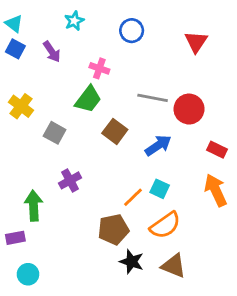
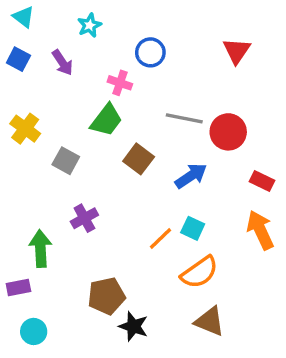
cyan triangle: (14, 24) -> (24, 17), moved
blue circle: (132, 31) -> (150, 52), moved
brown pentagon: (113, 229) -> (106, 296), moved
black star: (132, 262) -> (133, 326), moved

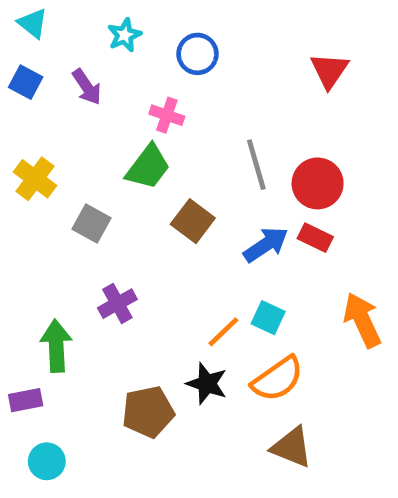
blue circle: (150, 52) -> (197, 54), moved
gray line: (184, 118) -> (256, 165), turned 63
red rectangle: (262, 181) -> (315, 238), moved
black star: (133, 326) -> (207, 384), moved

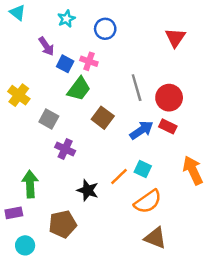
blue square: (26, 82) -> (65, 64), moved
purple cross: (117, 304) -> (65, 149), moved, turned -36
black star: (207, 384) -> (88, 190), moved
brown pentagon: (148, 412) -> (63, 224), moved

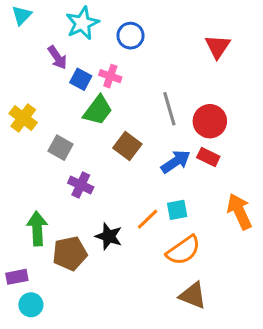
cyan triangle: (18, 12) -> (22, 15), turned 36
cyan star: (66, 19) -> (82, 23), size x1.5
cyan square: (143, 169) -> (177, 210), turned -36
purple rectangle: (14, 213) -> (17, 277), moved
brown pentagon: (63, 224) -> (70, 253), moved

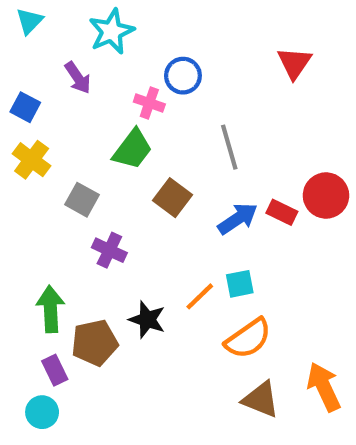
blue circle: (131, 36) -> (183, 76), moved
blue square: (81, 79) -> (25, 107), moved
red circle: (210, 121) -> (326, 195), moved
orange arrow: (239, 211) -> (324, 387), moved
purple rectangle: (17, 277) -> (55, 370), moved, turned 75

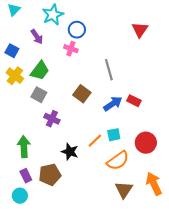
blue circle: (183, 76) -> (77, 30), moved
green trapezoid: (132, 149) -> (40, 71), moved
red circle: (326, 195) -> (146, 143), moved
brown pentagon: (95, 343) -> (50, 175), moved
brown triangle: (261, 399) -> (124, 190), turned 42

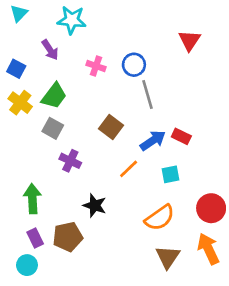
cyan star: (53, 15) -> (72, 20), turned 30
blue circle: (77, 30) -> (134, 65), moved
cyan square: (114, 135) -> (170, 174), moved
orange line: (95, 141) -> (129, 169), moved
red circle: (146, 143) -> (211, 208), moved

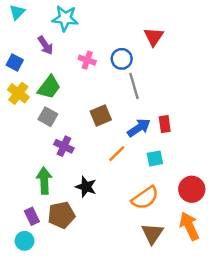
red triangle: (189, 40) -> (154, 37), moved
brown square: (111, 127) -> (101, 115), turned 30
red rectangle: (181, 136) -> (165, 124), turned 56
green arrow: (32, 199) -> (44, 181), moved

